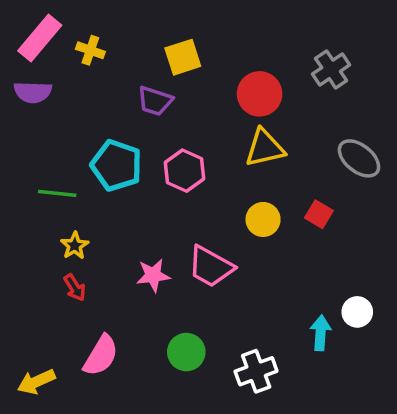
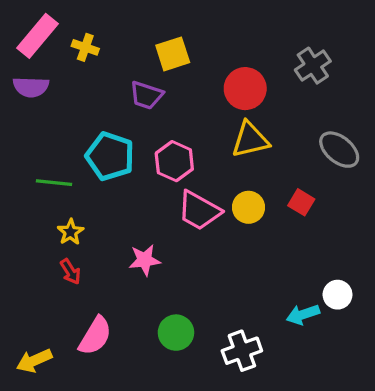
pink trapezoid: (211, 267) -> (199, 211), moved
cyan arrow: (321, 333) -> (303, 314), turned -112

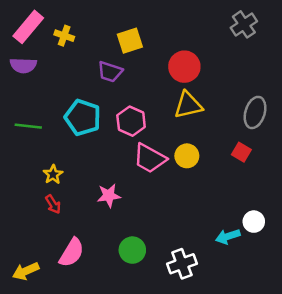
gray cross: (313, 66) -> (244, 24), moved
gray ellipse: (339, 150) -> (255, 112), turned 68
green line: (54, 183) -> (28, 126), moved
red square: (301, 202) -> (241, 152), moved

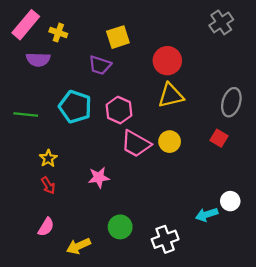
purple semicircle: (23, 65) -> (38, 60), moved
pink semicircle: (72, 253) -> (46, 227), moved, size x0.7
yellow arrow: (26, 271) -> (79, 246), moved

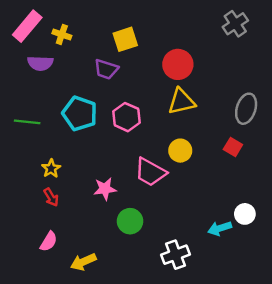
pink trapezoid: (136, 144) -> (150, 172), moved
green circle: (120, 227) -> (130, 221), moved

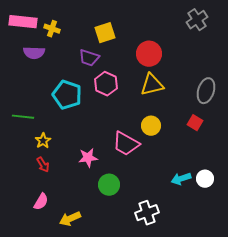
pink rectangle: (27, 26) -> (23, 22), turned 56
pink hexagon: (126, 117) -> (106, 84), moved
green line: (27, 122) -> (23, 117), moved
cyan arrow: (220, 228) -> (181, 179), moved

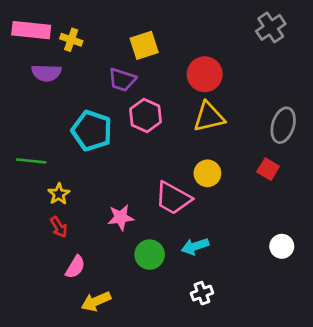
cyan arrow: (181, 179) -> (195, 246), moved
pink semicircle: (41, 202) -> (75, 267), moved
white cross: (147, 213) -> (202, 293), size x0.7

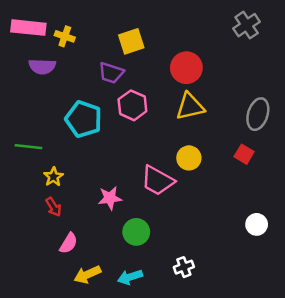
cyan arrow: (195, 246) -> (130, 277), moved

